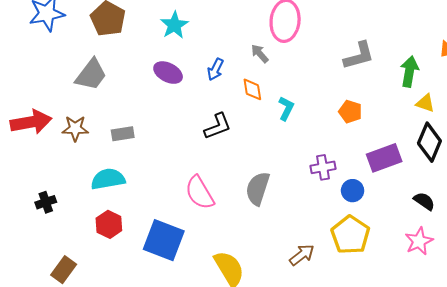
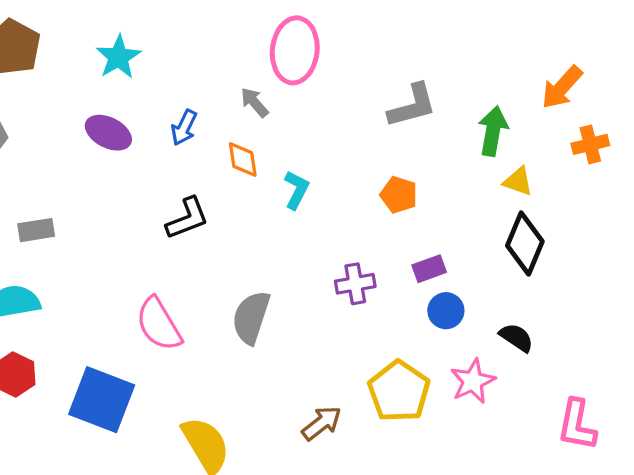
purple rectangle: (384, 158) -> (429, 269), moved, size x0.6
blue circle: (353, 191) -> (446, 311), moved
pink star: (419, 241) -> (473, 381), moved

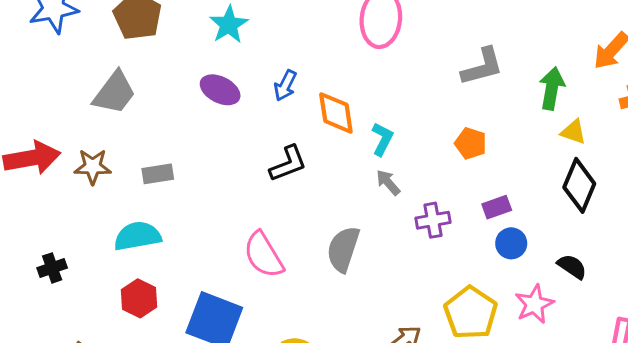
gray arrow: (254, 102) -> (388, 183), moved
orange diamond: (243, 160) -> (336, 113), size x1.4

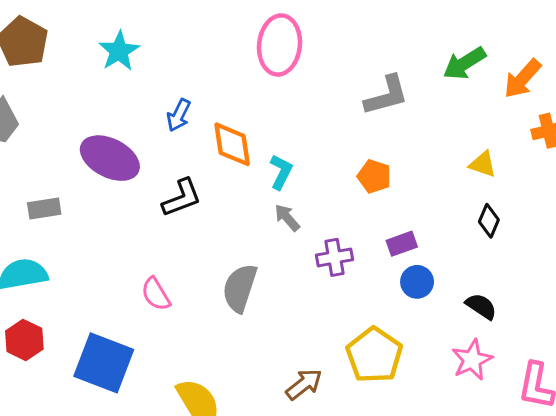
green arrow: (552, 88) -> (464, 63), moved, turned -132
purple ellipse: (220, 90) -> (110, 158), moved, size x1.4
black diamond: (579, 185) -> (489, 221), size x0.6
pink semicircle: (264, 255) -> (156, 294), size x0.7
pink star: (534, 304) -> (472, 360), moved

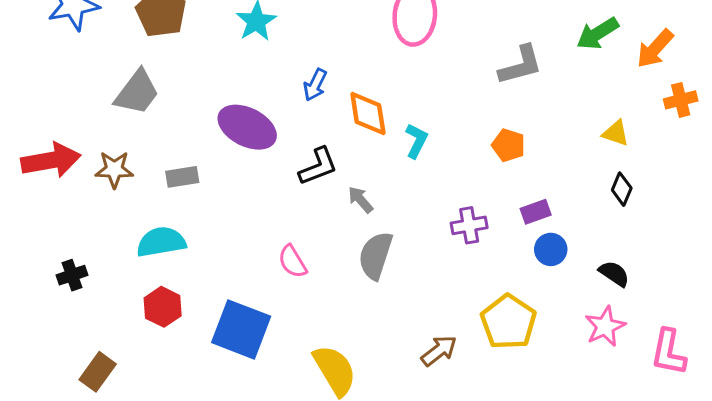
gray arrow: (287, 218) -> (360, 200), moved

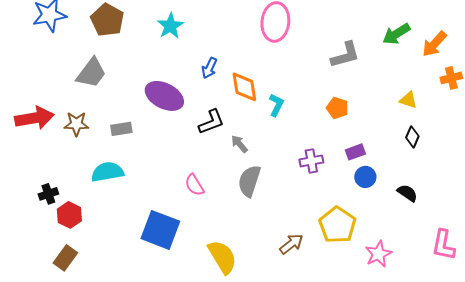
red hexagon: (163, 307) -> (69, 215), moved
pink star: (605, 326) -> (378, 254), moved

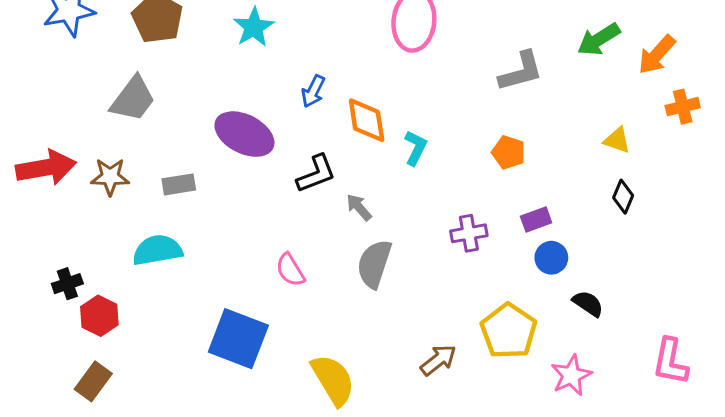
black semicircle: (407, 193) -> (588, 304), moved

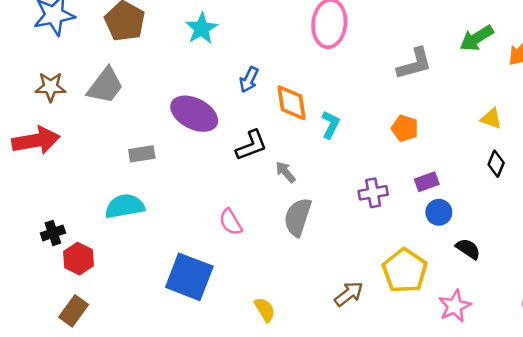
brown star: (110, 177) -> (51, 87), moved
yellow semicircle: (333, 380) -> (265, 310), size x0.6

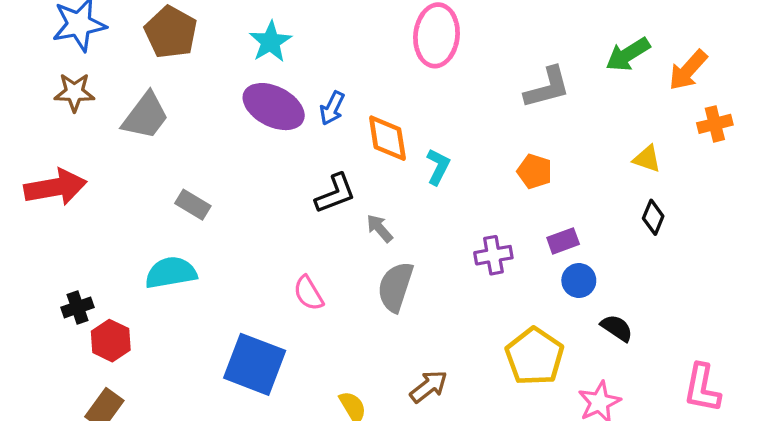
brown star: (51, 87) -> (74, 92), moved
purple ellipse: (194, 114) -> (274, 107), moved
gray rectangle: (142, 154) -> (193, 205), turned 40
brown arrow: (349, 294) -> (429, 386), moved

